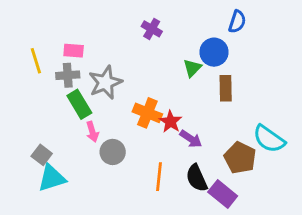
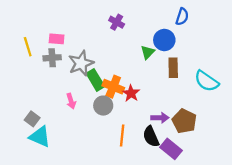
green rectangle: (79, 104) -> (95, 80), moved
purple arrow: (191, 139) -> (160, 118), moved, turned -35
cyan semicircle: (269, 139) -> (207, 81), moved
gray circle: (113, 152) -> (103, 106), moved
cyan triangle: (52, 178) -> (40, 137), turned 40

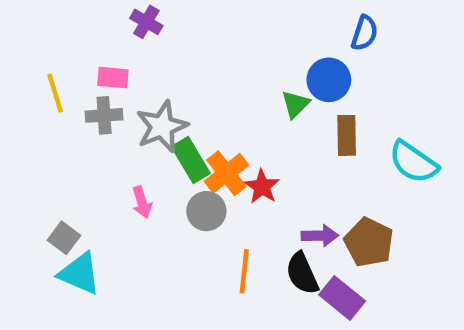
purple cross: (117, 22) -> (146, 22), moved
orange cross: (113, 87) -> (226, 173), turned 30

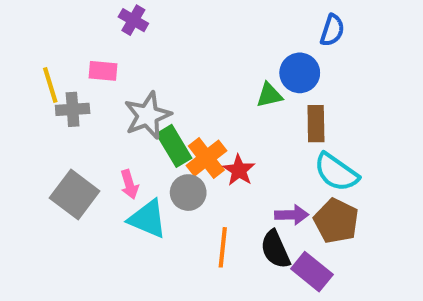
green triangle: (295, 104) -> (269, 95), turned 32
gray cross: (104, 115) -> (73, 109), moved
cyan semicircle: (413, 162) -> (336, 172), moved
gray square: (64, 238) -> (75, 195), moved, size x1.6
cyan triangle: (80, 273) -> (148, 219), moved

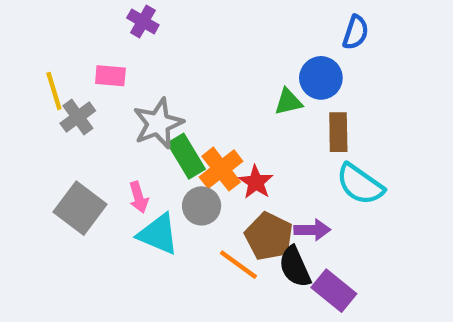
gray cross: (73, 109) -> (78, 117), turned -32
brown pentagon: (336, 221) -> (269, 236), moved
orange line: (223, 247) -> (238, 265), turned -60

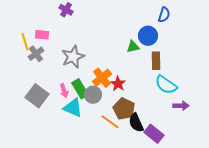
pink rectangle: (110, 76) -> (42, 35), moved
green rectangle: (186, 156) -> (80, 89), moved
purple arrow: (312, 230) -> (181, 106), moved

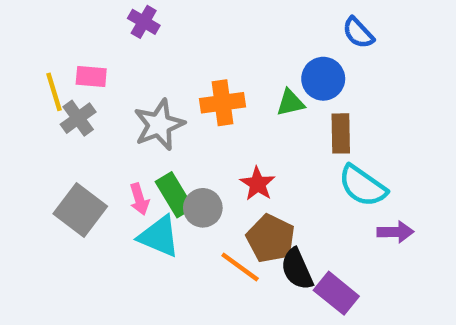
blue semicircle: (164, 15) -> (358, 33), turned 119
orange cross: (102, 78) -> (223, 103), moved, turned 30

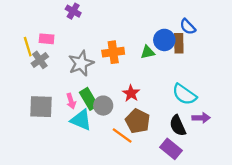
blue semicircle: (358, 33) -> (188, 27), moved
brown rectangle: (341, 133) -> (179, 43), moved
gray square: (80, 210) -> (41, 107), turned -35
black semicircle: (297, 269) -> (178, 126), moved

